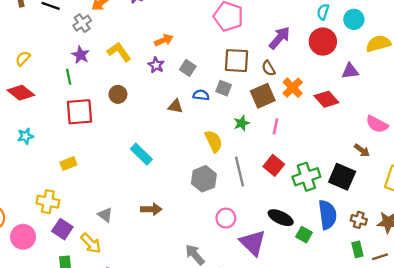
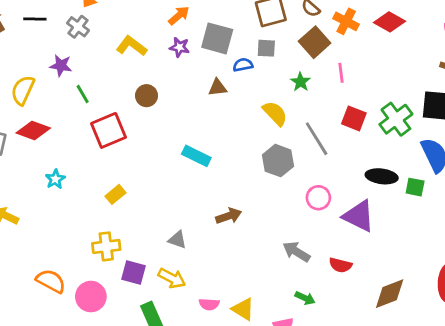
purple star: (80, 55) -> (61, 66), moved
yellow semicircle: (23, 58) -> (23, 90), size x1.5
gray square: (188, 68) -> (217, 38), size x1.6

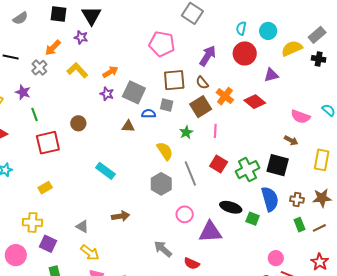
yellow L-shape: (132, 46) -> (77, 70), moved
purple triangle: (359, 216) -> (210, 232), turned -40
yellow arrow: (172, 278) -> (90, 253), moved

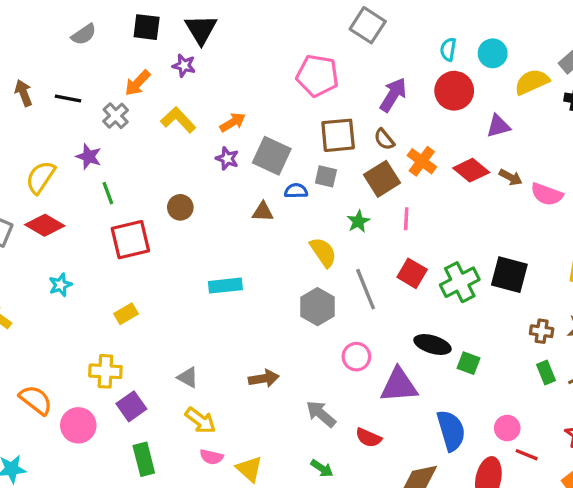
brown arrow: (291, 140) -> (511, 177), moved
cyan rectangle: (105, 171) -> (225, 286), turned -42
blue semicircle: (270, 199) -> (451, 431), moved
brown arrow: (121, 216) -> (264, 378), moved
purple square: (48, 244) -> (131, 406), turned 30

